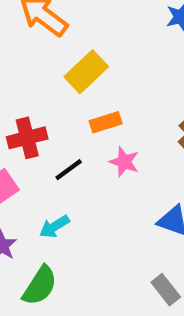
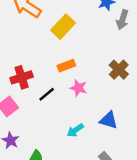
yellow rectangle: (86, 72) -> (63, 27), moved
cyan arrow: (54, 227) -> (75, 130), moved

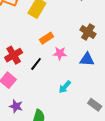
blue triangle: (109, 120) -> (87, 59), moved

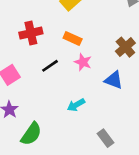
orange rectangle: (46, 38) -> (73, 38), turned 40
red cross: (14, 55) -> (31, 33), moved

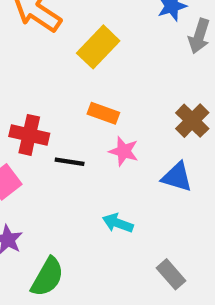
red cross: (31, 33) -> (29, 135), moved, turned 30
black line: (50, 66) -> (70, 162), turned 48
cyan arrow: (76, 105) -> (118, 223), turned 54

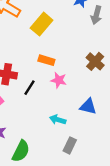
black line: (70, 162) -> (29, 88), turned -63
blue triangle: (177, 177) -> (88, 107), moved
gray rectangle: (171, 274) -> (70, 145), moved, turned 70

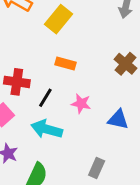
pink star: (59, 80) -> (81, 104), moved
cyan arrow: (58, 120) -> (47, 129), moved, size x1.5

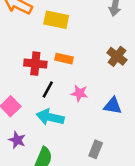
yellow rectangle: (59, 19) -> (56, 20), turned 65
red cross: (17, 82) -> (35, 64), moved

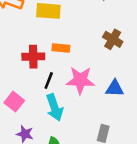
pink star: (79, 93) -> (80, 80), size x1.6
cyan arrow: (50, 117) -> (55, 107), turned -115

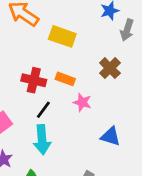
brown cross: (113, 39) -> (110, 68), moved
pink star: (80, 80) -> (82, 102), moved, size x0.6

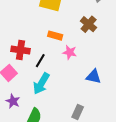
red cross: (34, 80) -> (20, 50), moved
cyan arrow: (42, 140) -> (41, 84), turned 40

